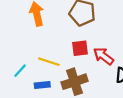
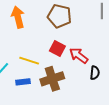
red square: (80, 48) -> (57, 48), turned 35

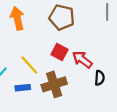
yellow line: (29, 61) -> (29, 65), turned 30

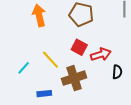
red arrow: (82, 60) -> (101, 54), turned 126
blue rectangle: (23, 88) -> (44, 94), moved

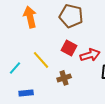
brown cross: (74, 78) -> (64, 78), size x0.6
blue rectangle: (44, 94) -> (26, 93), moved

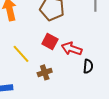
red arrow: (90, 55) -> (72, 49), turned -144

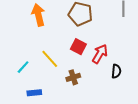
red arrow: (72, 49) -> (100, 54), turned 102

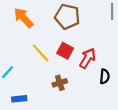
orange arrow: (38, 15) -> (23, 18), turned -30
yellow line: (50, 59) -> (41, 53), moved

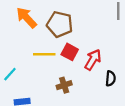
brown pentagon: (67, 17) -> (60, 24), moved
yellow line: (41, 53) -> (44, 54), turned -48

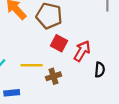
yellow line: (44, 54) -> (32, 65), moved

